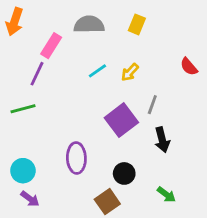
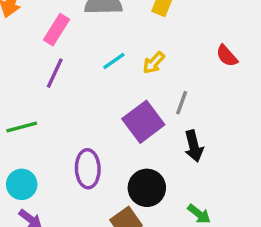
purple line: (37, 74) -> (55, 73), moved
green line: (23, 109) -> (22, 127), moved
black circle: (124, 173) -> (147, 188), size x1.4

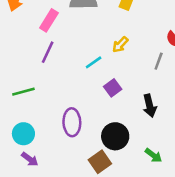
cyan line: (114, 61) -> (94, 62), moved
gray line: (182, 103) -> (159, 61), moved
purple square: (143, 122) -> (113, 88), size x0.6

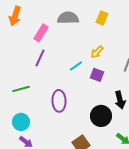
purple square: (113, 88) -> (97, 75), moved, turned -32
purple ellipse: (72, 122) -> (59, 101), moved
black circle: (115, 136) -> (101, 116), moved

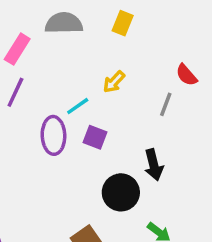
purple square: (97, 75) -> (95, 137), moved
purple ellipse: (59, 101) -> (53, 135), moved

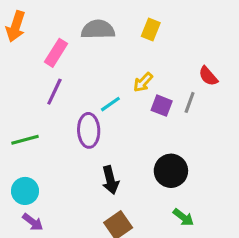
purple square: (95, 137) -> (162, 106), moved
black arrow: (154, 165) -> (110, 180), moved
black circle: (121, 192) -> (171, 171), moved

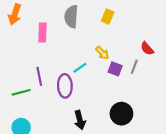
gray semicircle: (98, 29) -> (71, 16), turned -85
pink rectangle: (56, 53) -> (42, 33), turned -30
yellow arrow: (143, 82) -> (102, 53), turned -88
purple line: (54, 92) -> (39, 76), moved, turned -36

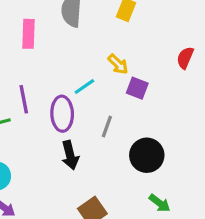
red semicircle: (147, 49) -> (185, 58), turned 64
gray line: (134, 67) -> (107, 126), moved
black arrow: (80, 120) -> (70, 155), moved

